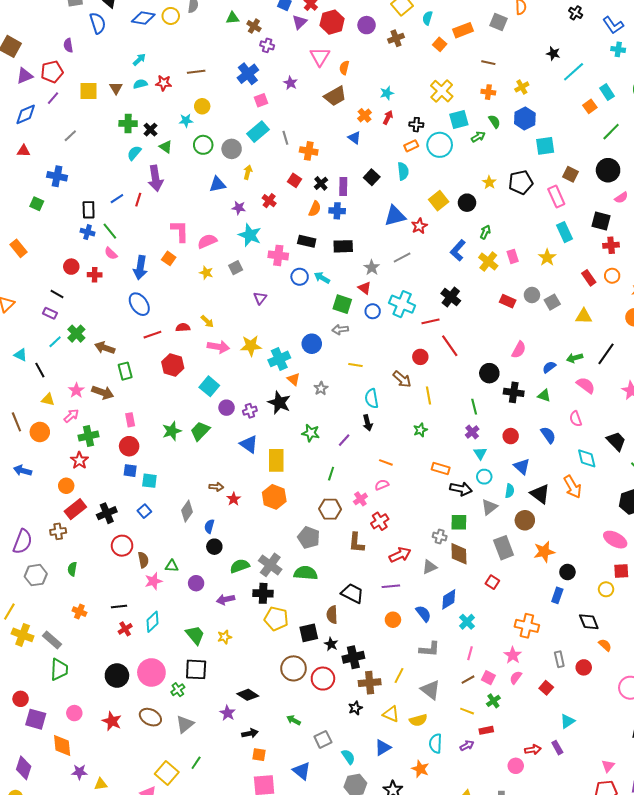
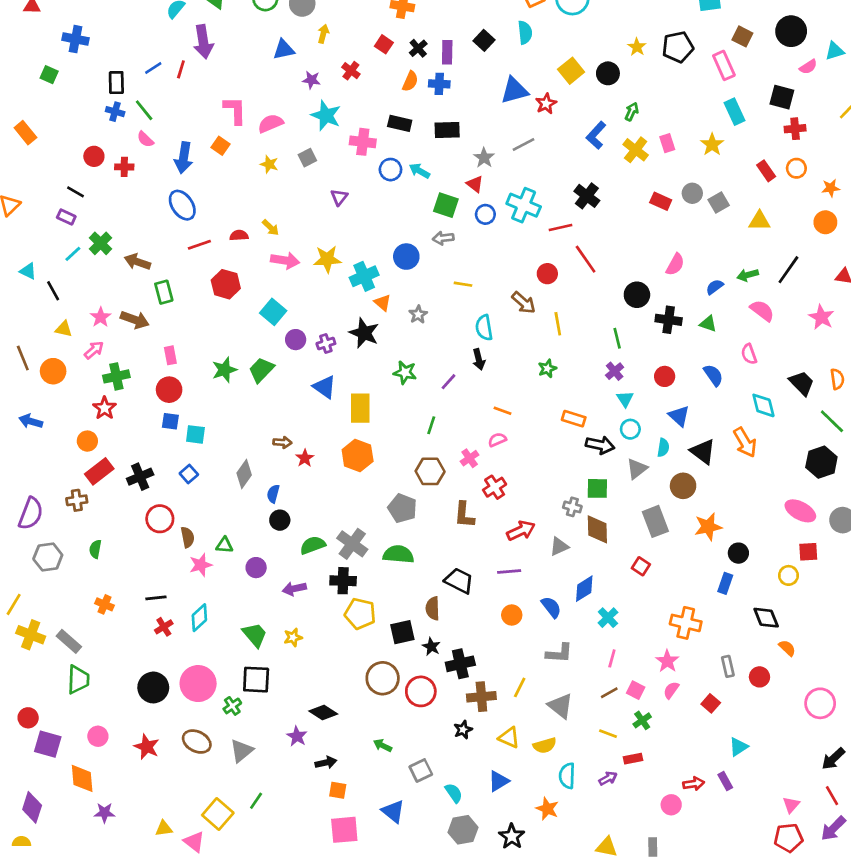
yellow triangle: (101, 784) -> (164, 828), moved

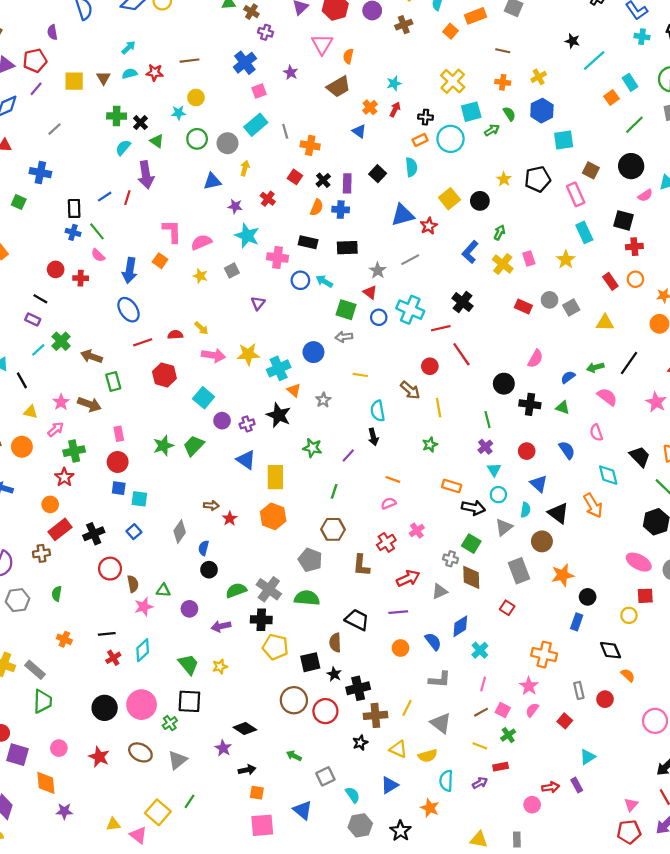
pink cross: (470, 458) -> (417, 531), moved
green square: (597, 488) -> (471, 544), turned 30

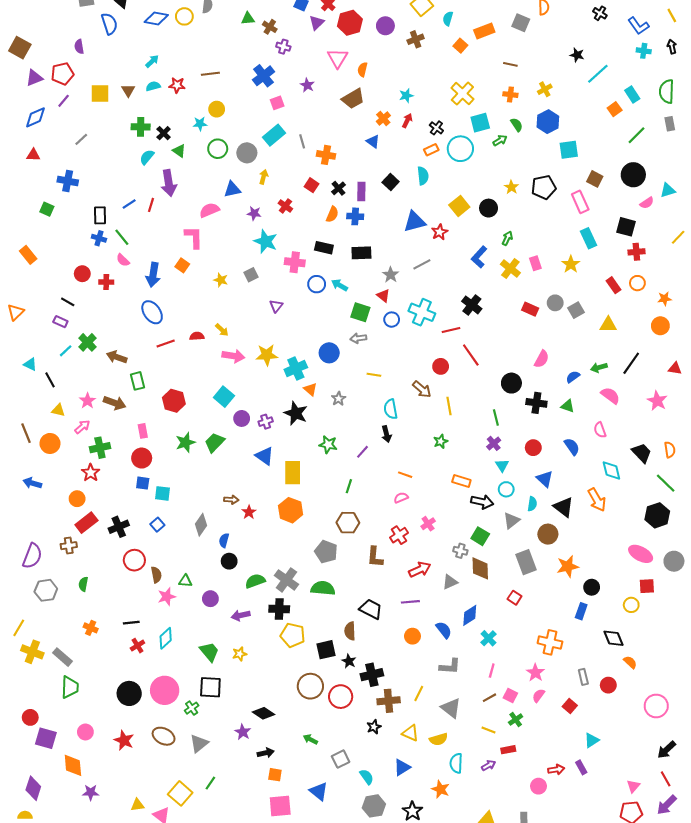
black cross: (426, 117) -> (436, 128), turned 32
pink semicircle: (201, 242) -> (209, 210), moved
red hexagon: (164, 375) -> (174, 401), moved

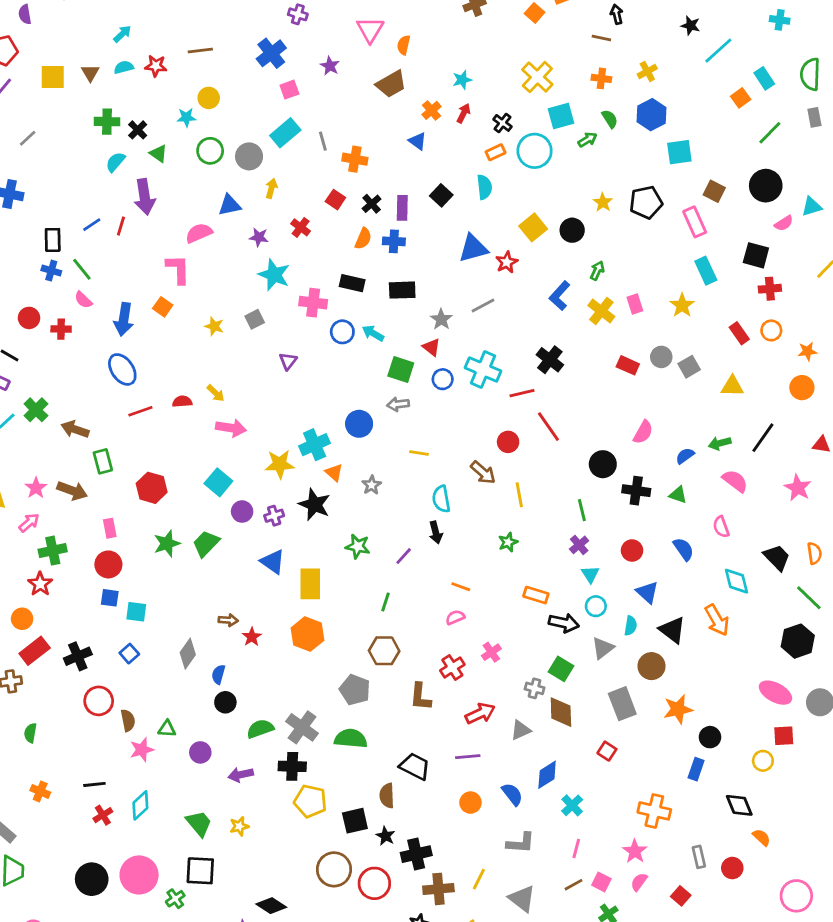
black arrow: (672, 47) -> (617, 14), moved
yellow star: (267, 355) -> (280, 464), moved

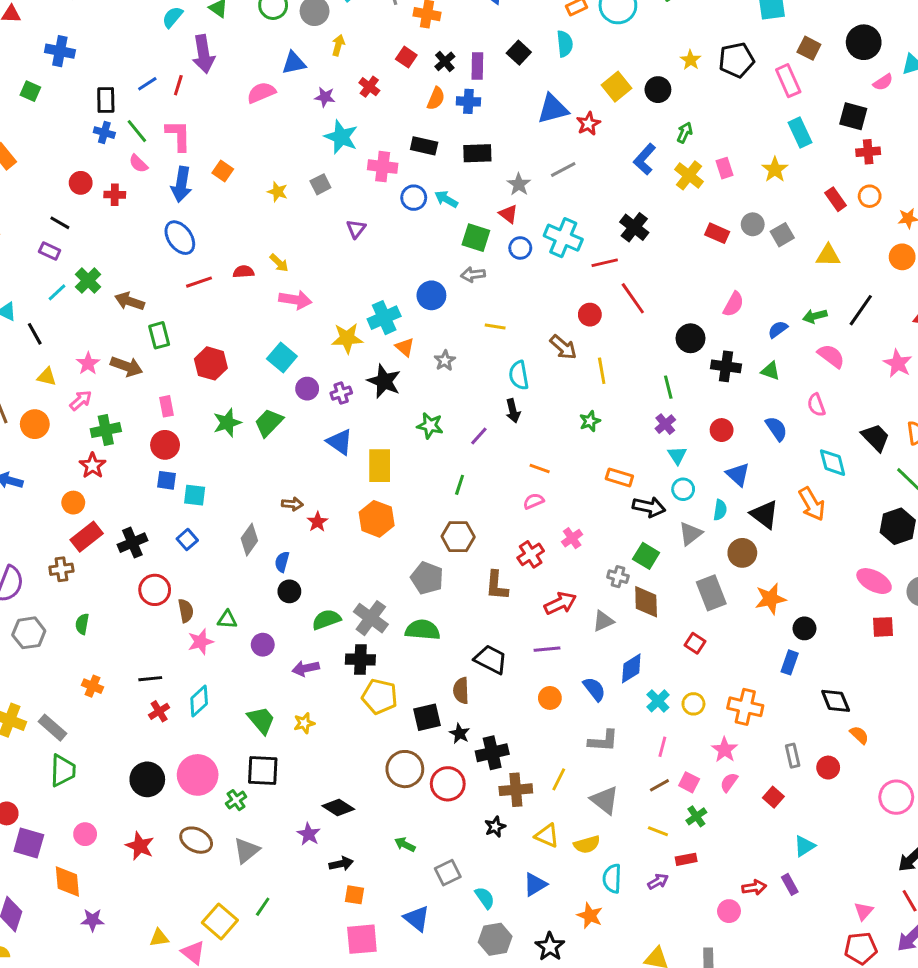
pink L-shape: (178, 269) -> (178, 135), moved
yellow circle: (763, 761) -> (693, 704), moved

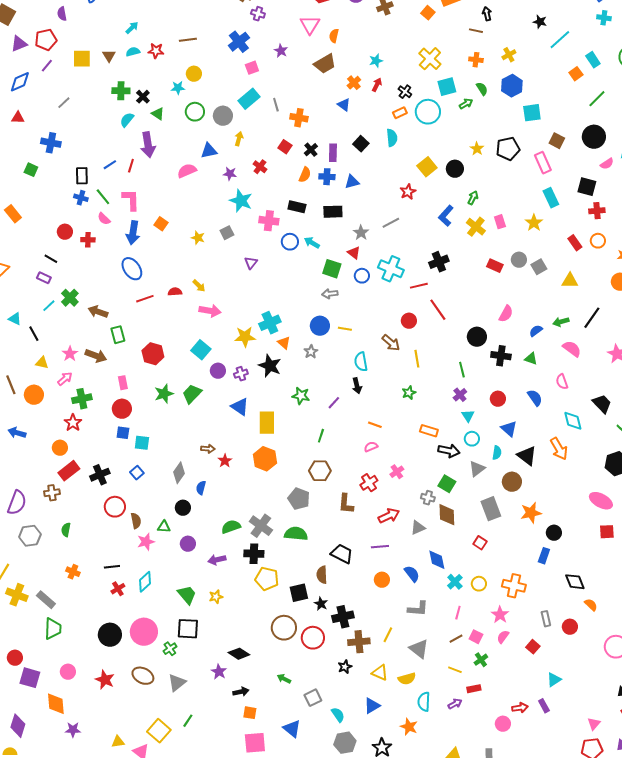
blue triangle: (553, 109) -> (352, 182), moved, size x0.7
black cross: (634, 227) -> (439, 262), turned 30
blue circle: (431, 295) -> (320, 326), moved
black circle: (289, 591) -> (183, 508), moved
blue diamond: (631, 668) -> (437, 560), turned -70

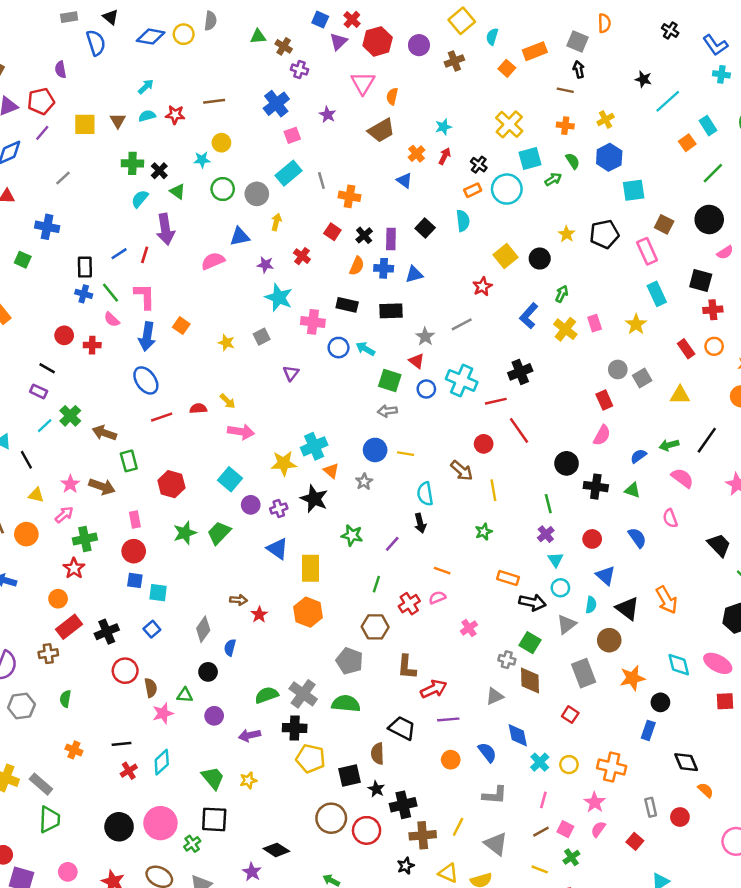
red rectangle: (495, 266) -> (604, 400), moved, turned 42
cyan diamond: (573, 421) -> (679, 665), moved
red cross: (369, 483) -> (409, 604), moved
red arrow: (389, 516) -> (434, 689), moved

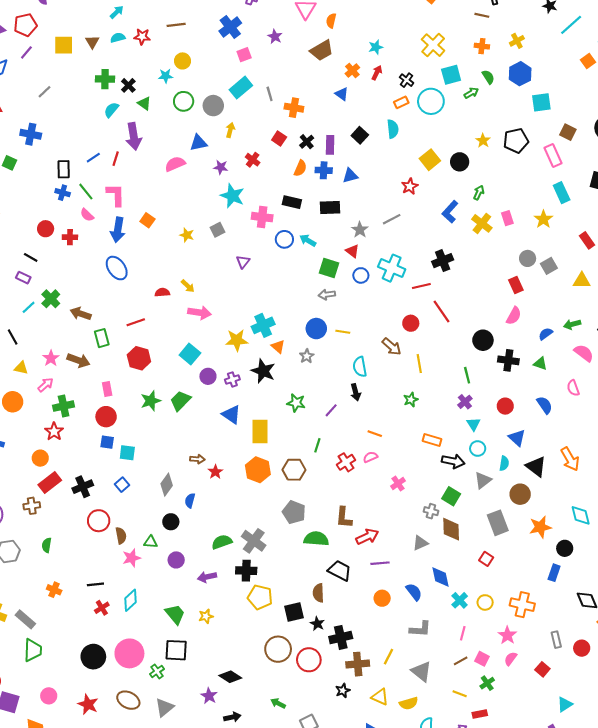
red line: (162, 417) -> (136, 322), moved
brown hexagon: (375, 627) -> (294, 470), moved
green semicircle: (346, 704) -> (316, 539), moved

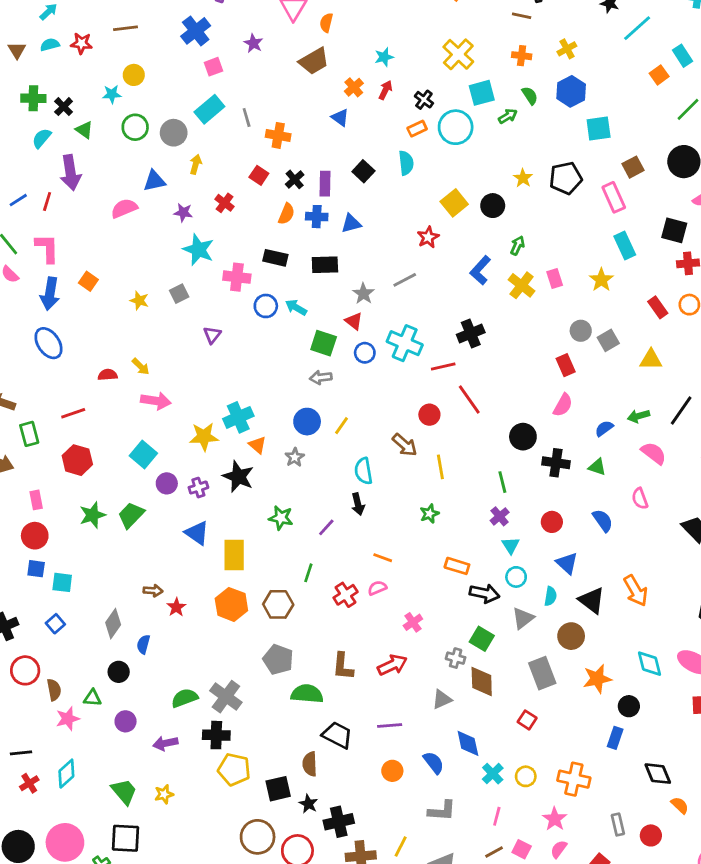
brown square: (568, 132) -> (633, 167), turned 35
yellow line: (343, 332) -> (341, 426), turned -64
red arrow: (367, 537) -> (392, 665), moved

